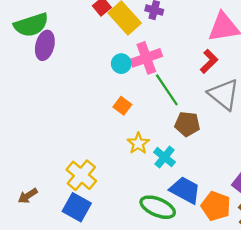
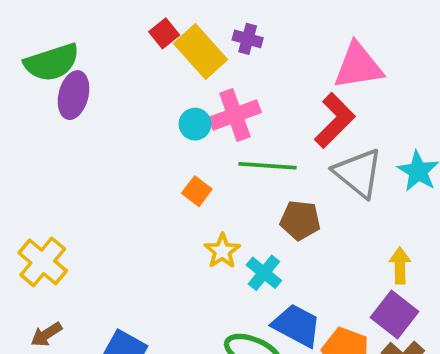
red L-shape: (209, 61) -> (335, 120), size x1.4
green line: (167, 90) -> (268, 166), turned -52
yellow cross: (81, 175) -> (43, 262), moved

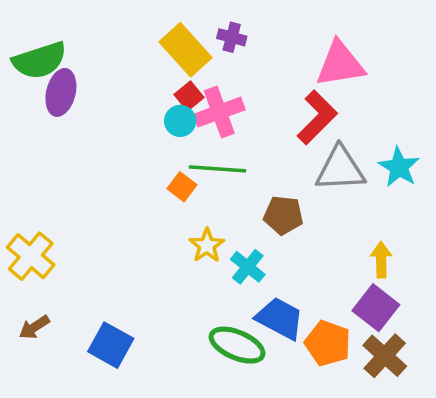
red square: (164, 33) -> (189, 96), moved
green line: (268, 166) -> (217, 169), moved
gray triangle: (358, 173) -> (340, 169), turned -42

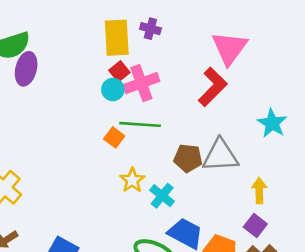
yellow rectangle: (185, 50) -> (117, 38), turned 39
pink triangle: (340, 64) -> (229, 48), turned -45
gray triangle: (340, 169) -> (220, 156), moved
purple square: (376, 308) -> (255, 225), size x0.7

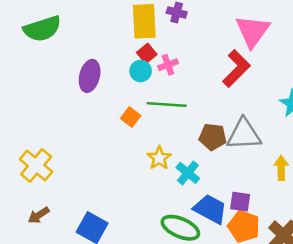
purple ellipse: (26, 69) -> (90, 76), moved
pink cross: (141, 83) -> (168, 65), size x0.6
orange square: (114, 137) -> (131, 117), moved
purple square: (255, 225) -> (240, 202), moved, turned -30

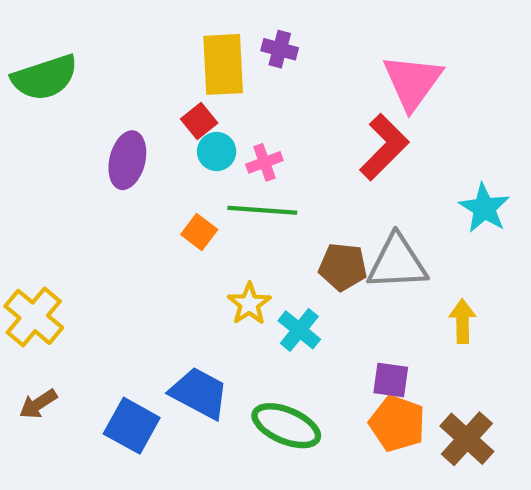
red square: (147, 54) -> (199, 121), moved
pink cross: (168, 65) -> (264, 162), moved
blue trapezoid: (210, 209) -> (199, 393), moved

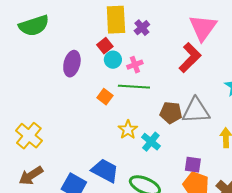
purple cross: (280, 49) -> (142, 28), moved, turned 35
brown arrow: (38, 404) -> (31, 176), size x1.4

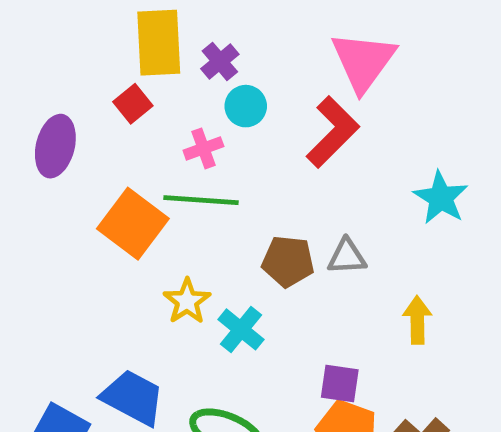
cyan circle: (113, 60) -> (246, 106), moved
orange square: (105, 97) -> (133, 224), size x1.8
gray triangle: (196, 111) -> (347, 257), size x0.6

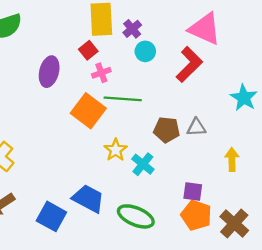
pink triangle: (363, 61) -> (205, 29), turned -42
pink cross: (203, 148) -> (101, 73), moved

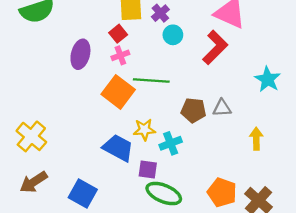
pink cross: (101, 73) -> (120, 55), moved
yellow star: (116, 150) -> (144, 130), turned 30
cyan cross: (143, 164) -> (171, 143), turned 30
purple square: (193, 191) -> (148, 170), moved
blue trapezoid: (88, 199) -> (118, 148), moved

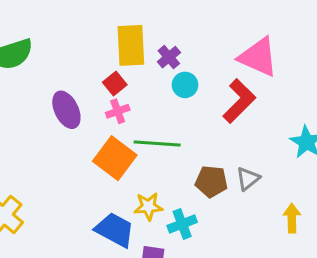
purple ellipse: (80, 54) -> (66, 110), turned -40
gray triangle: (222, 108) -> (248, 179), turned -36

